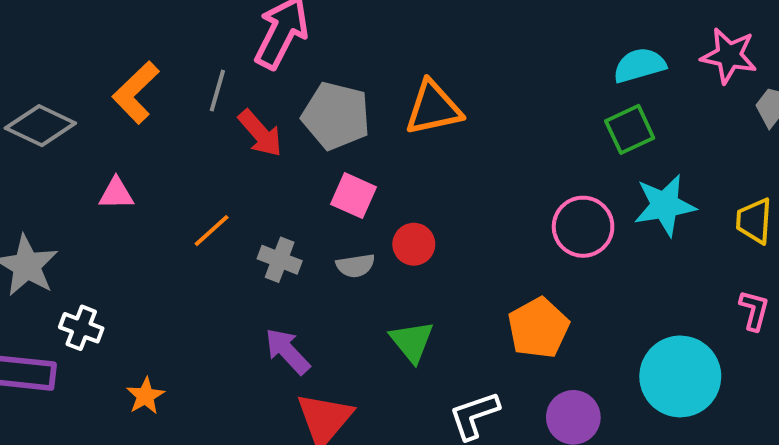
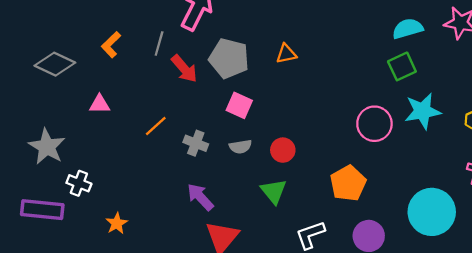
orange L-shape: (136, 93) -> (111, 45), size x0.7
orange triangle: (433, 108) -> (286, 54), size x0.6
red circle: (414, 244) -> (283, 150), moved

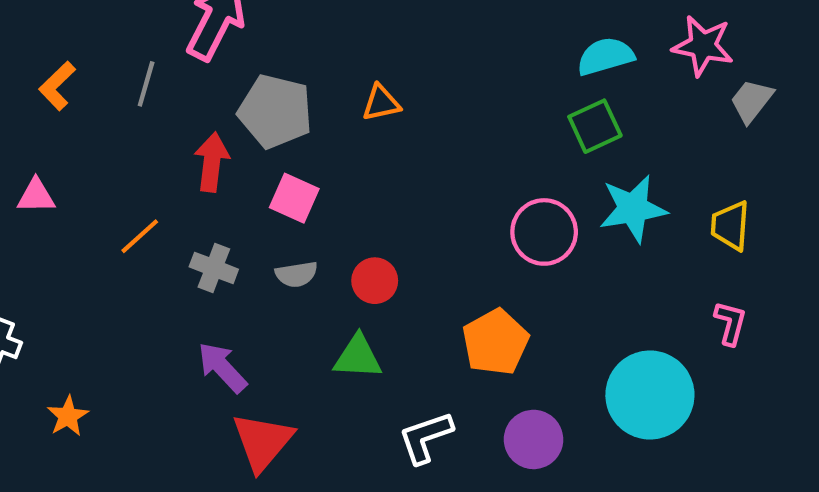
red arrow: (184, 69) -> (212, 162), moved, turned -132
green triangle: (274, 191) -> (358, 357), turned -48

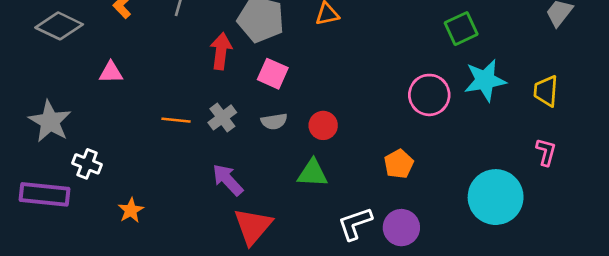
orange line: (140, 236) -> (176, 120), moved, turned 48
gray cross: (214, 268) -> (222, 117), turned 32
orange pentagon: (495, 342) -> (399, 164), size x0.7
purple circle: (534, 439) -> (401, 228), moved

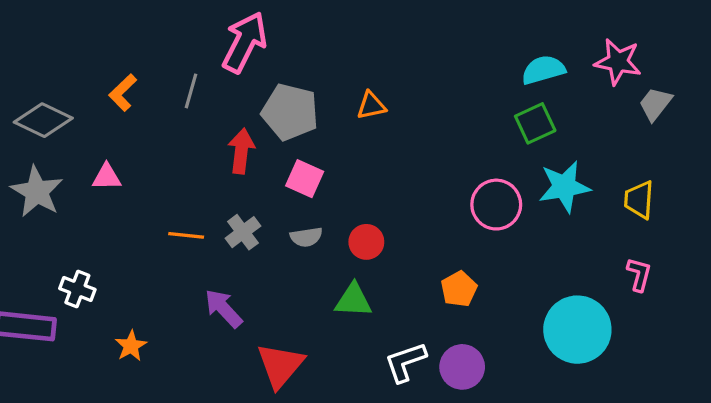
gray star: (50, 121) -> (37, 192), moved
purple arrow: (228, 180) -> (223, 308), moved

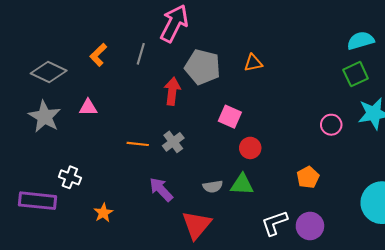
pink square: (305, 179) -> (230, 117), moved
pink circle: (496, 205) -> (331, 125), size x0.7
gray semicircle: (306, 237) -> (213, 186), moved

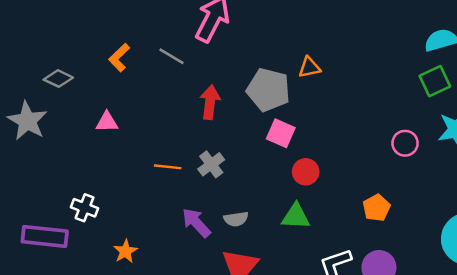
gray line: (141, 54) -> (171, 56), turned -75
gray pentagon: (203, 67) -> (268, 90), moved
gray diamond: (49, 72) -> (58, 79), size x0.7
gray star: (45, 117) -> (27, 121), moved
gray semicircle: (213, 186) -> (236, 219), moved

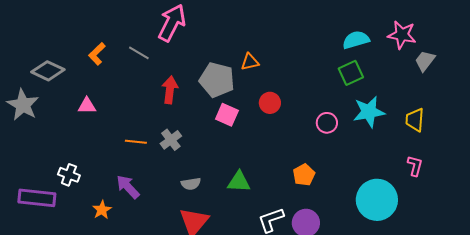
gray diamond: (58, 79) -> (48, 71), size x1.4
red circle: (306, 172) -> (270, 103), moved
purple arrow: (196, 223) -> (128, 187), moved

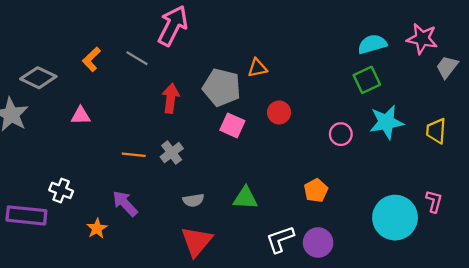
pink L-shape: (415, 166) -> (434, 201), moved

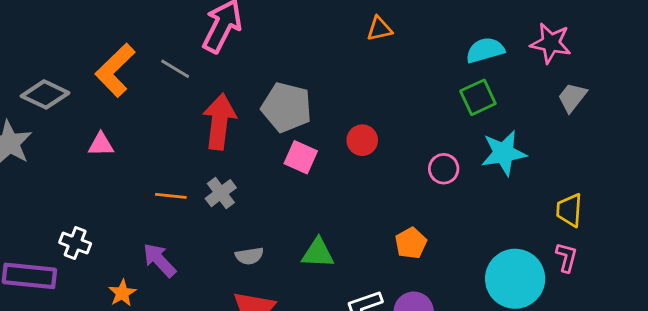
orange L-shape: (91, 59) -> (115, 70), size x1.6
gray trapezoid: (447, 67) -> (572, 97), moved
orange triangle: (257, 68) -> (379, 29), moved
red arrow: (171, 98) -> (219, 122), size x1.4
yellow trapezoid: (436, 131) -> (569, 210), moved

